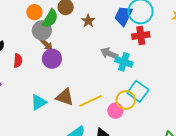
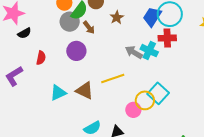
brown arrow: (46, 44) -> (89, 27), moved
red semicircle: (18, 61) -> (41, 58), moved
cyan cross: (124, 62) -> (149, 51), moved
yellow line: (91, 101) -> (113, 79), moved

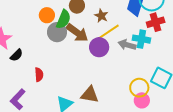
brown arrow: (89, 27) -> (77, 33), size x1.6
purple circle: (76, 51) -> (99, 47), moved
yellow line: (113, 79) -> (108, 32), moved
yellow circle: (145, 100) -> (139, 88), moved

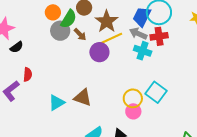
brown star: (101, 16) -> (107, 21), size x1.6
brown arrow: (77, 33) -> (80, 34), size x0.6
gray arrow: (127, 45) -> (138, 34), moved
red semicircle: (39, 75) -> (28, 75), moved

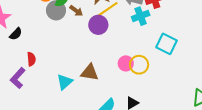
cyan cross: (143, 51) -> (141, 16), turned -30
cyan square: (156, 92) -> (166, 44), moved
pink circle: (133, 111) -> (126, 63), moved

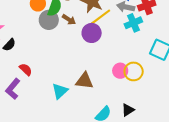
red semicircle: (31, 59) -> (26, 69), turned -40

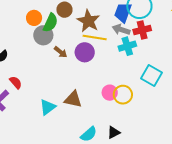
yellow line: (100, 17) -> (95, 38), turned 40
brown arrow: (69, 20) -> (61, 52), moved

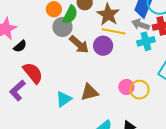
brown arrow: (61, 52) -> (79, 44), size x1.5
red semicircle: (16, 82) -> (33, 73), size x1.6
brown triangle: (73, 99) -> (90, 92), turned -30

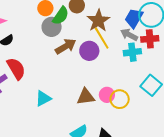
yellow line: (114, 31) -> (102, 38), turned 40
brown arrow: (79, 44) -> (66, 46), turned -80
brown triangle: (90, 92) -> (86, 97), moved

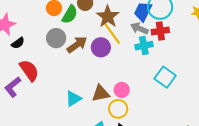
gray circle: (52, 27) -> (56, 38), moved
cyan triangle: (43, 98) -> (73, 99), moved
yellow circle: (120, 99) -> (118, 109), moved

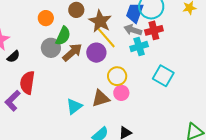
green semicircle: (70, 14) -> (63, 36), moved
red semicircle: (29, 70) -> (27, 83), turned -130
yellow circle: (118, 109) -> (117, 76), moved

